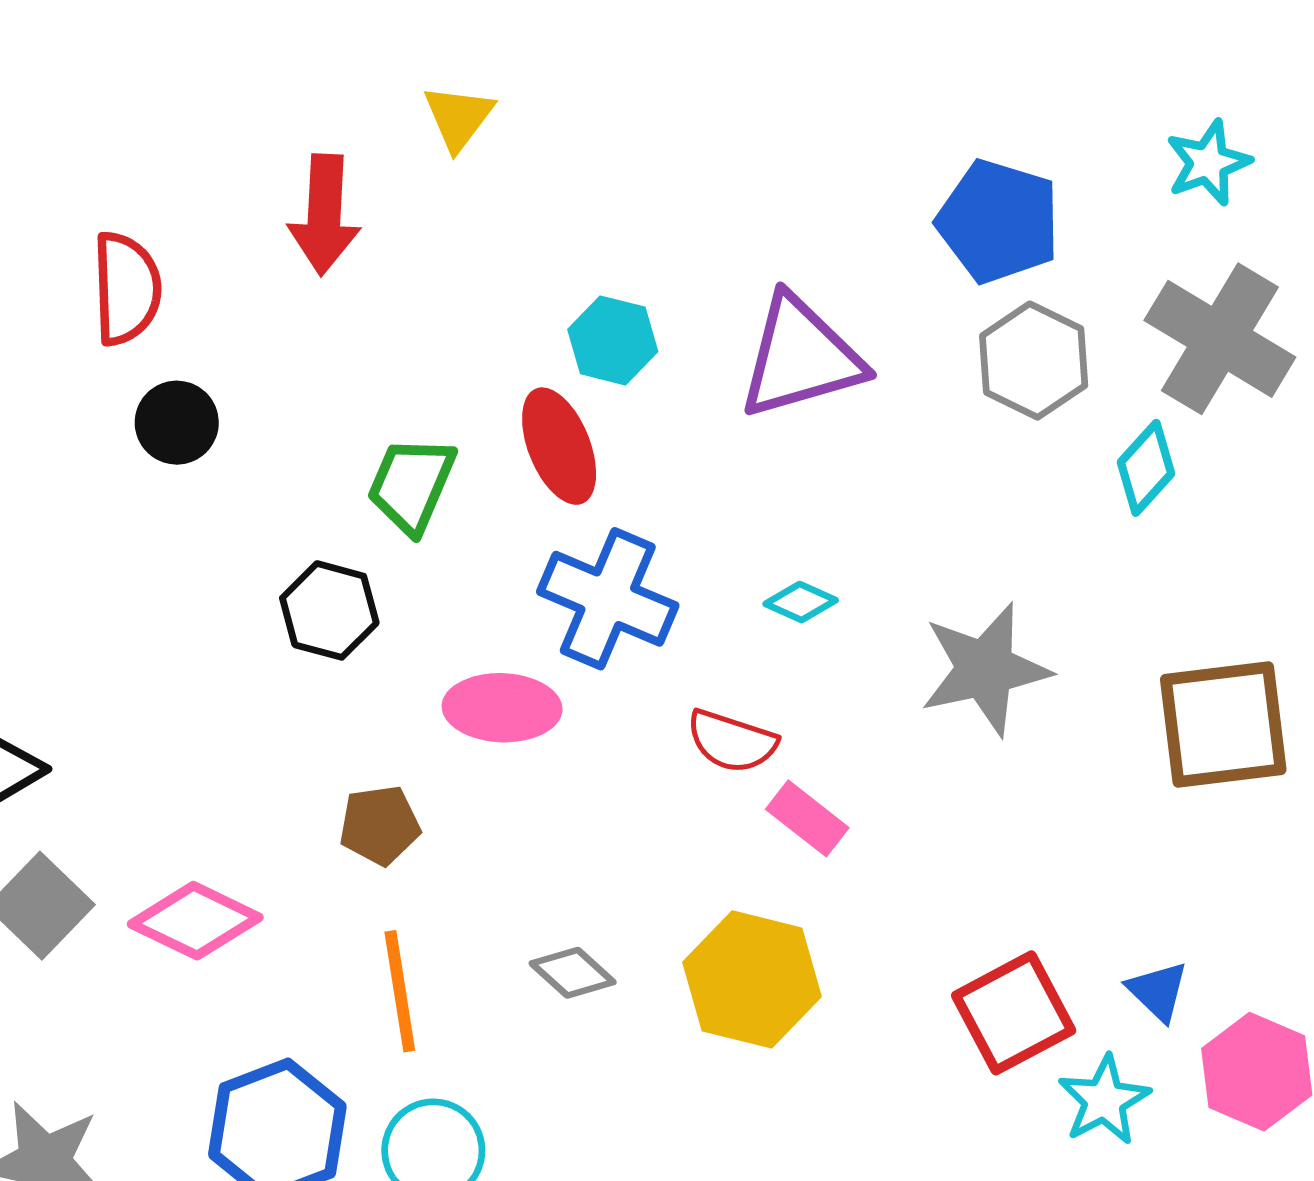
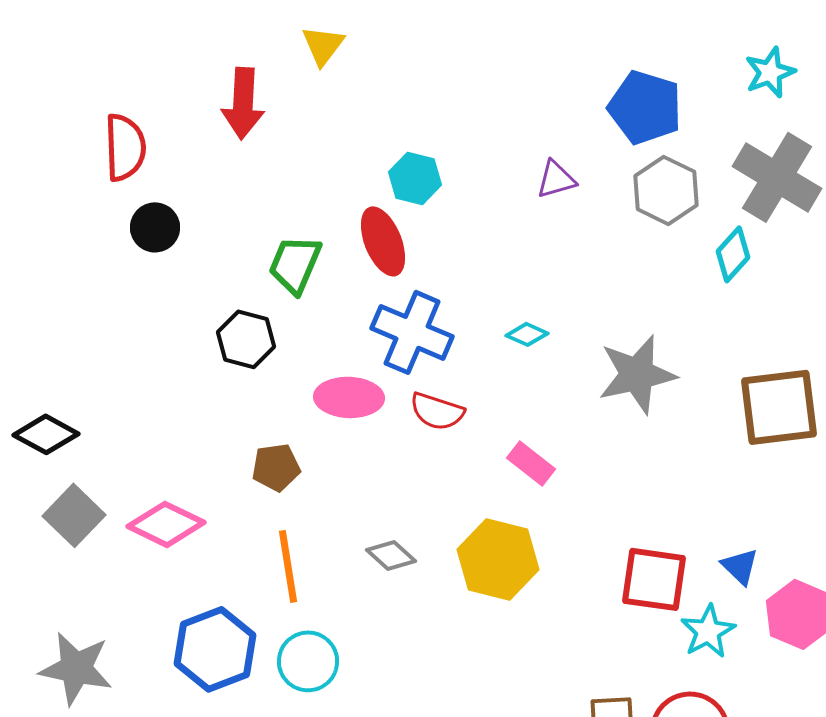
purple triangle: (801, 357) -> (556, 179), moved, size x0.5
red semicircle: (732, 741) -> (437, 411), moved
red square: (1014, 1013) -> (654, 579), turned 36

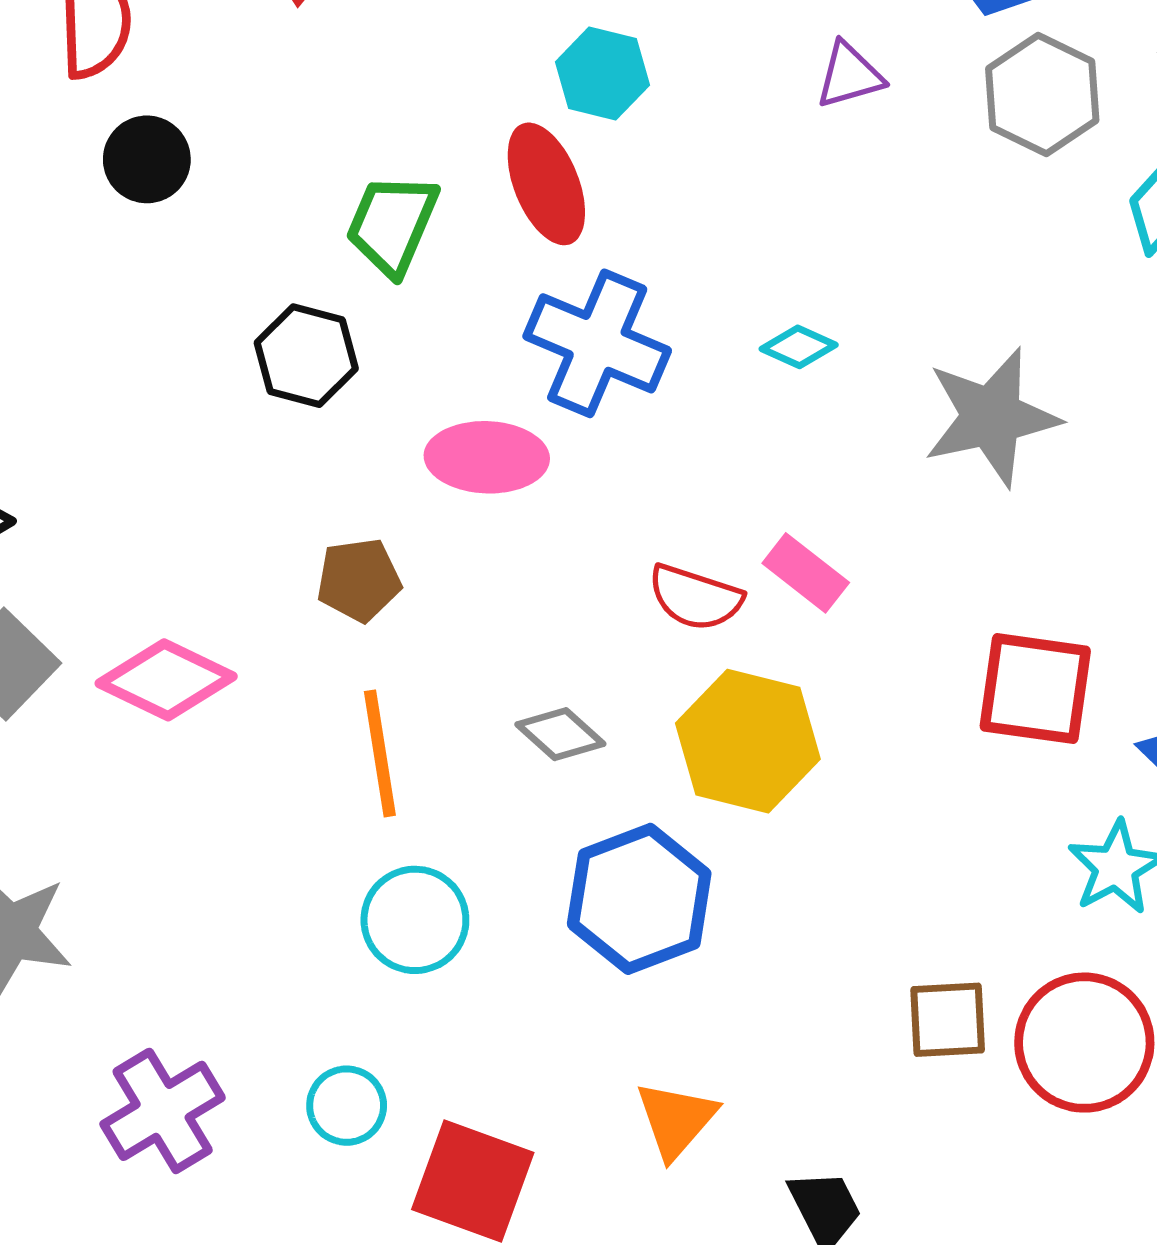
red semicircle: (437, 411) -> (695, 597), moved
red square: (654, 579) -> (1035, 689), moved
blue hexagon: (215, 649) -> (639, 899), moved

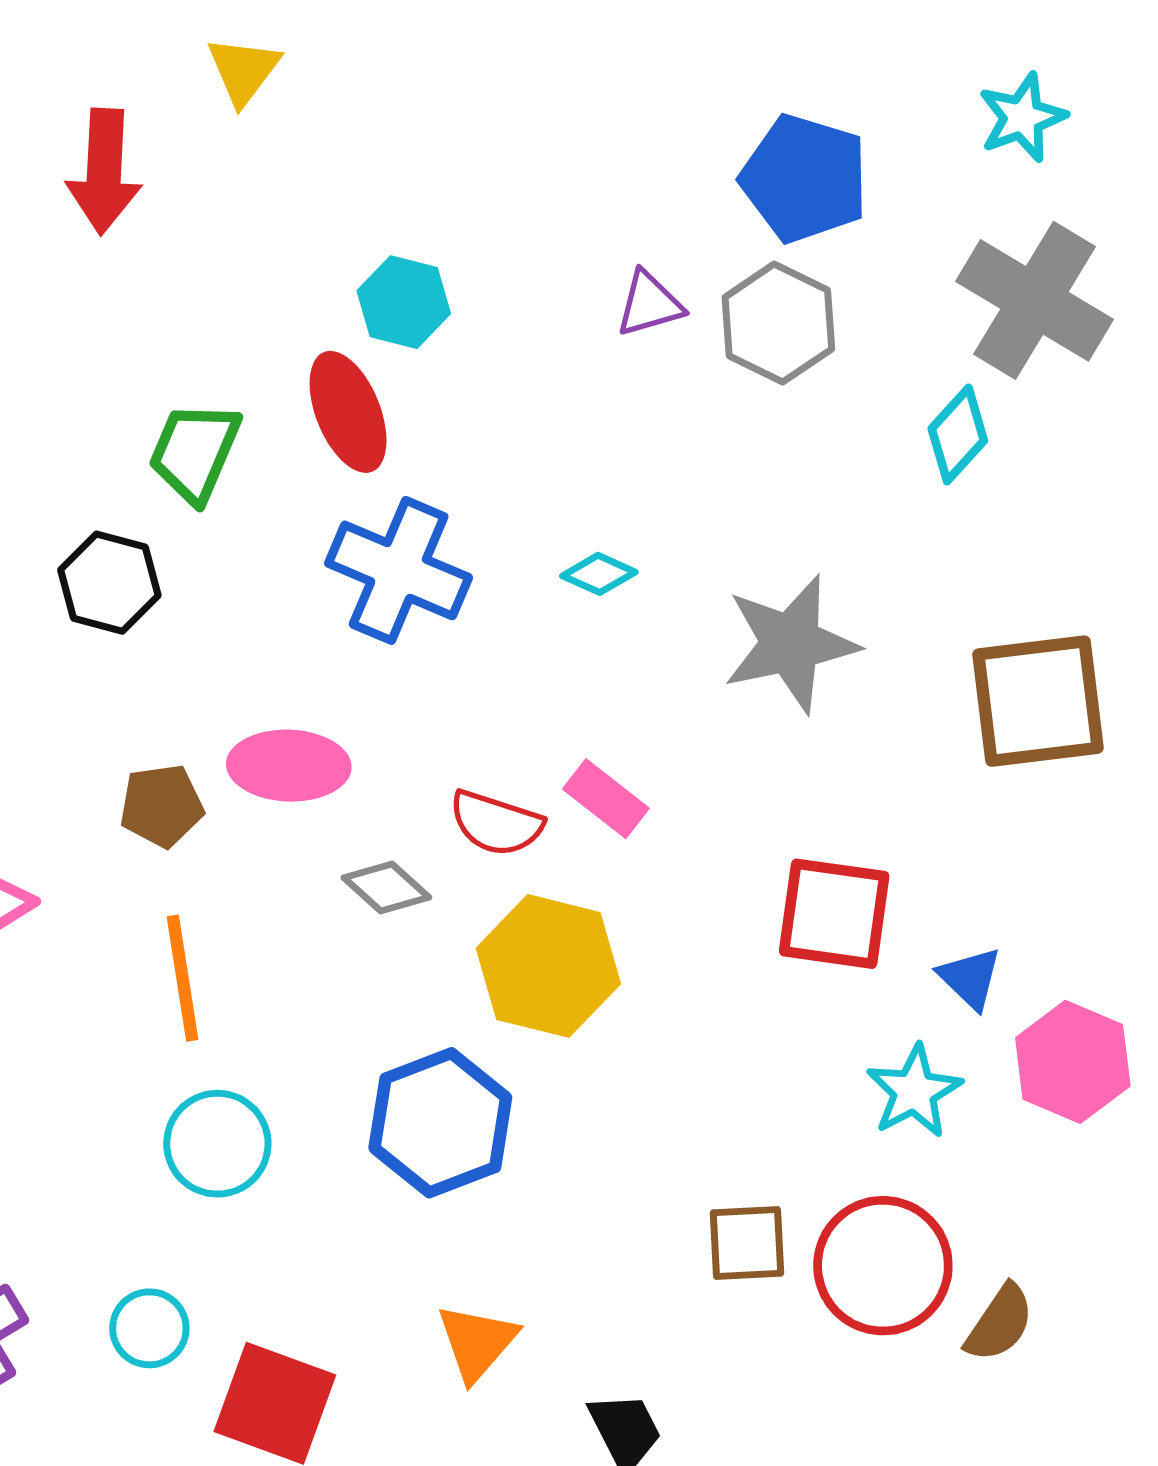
gray hexagon: (1042, 95) -> (778, 323), moved
pink ellipse: (487, 457) -> (289, 766), moved
gray diamond: (560, 734) -> (386, 888), moved

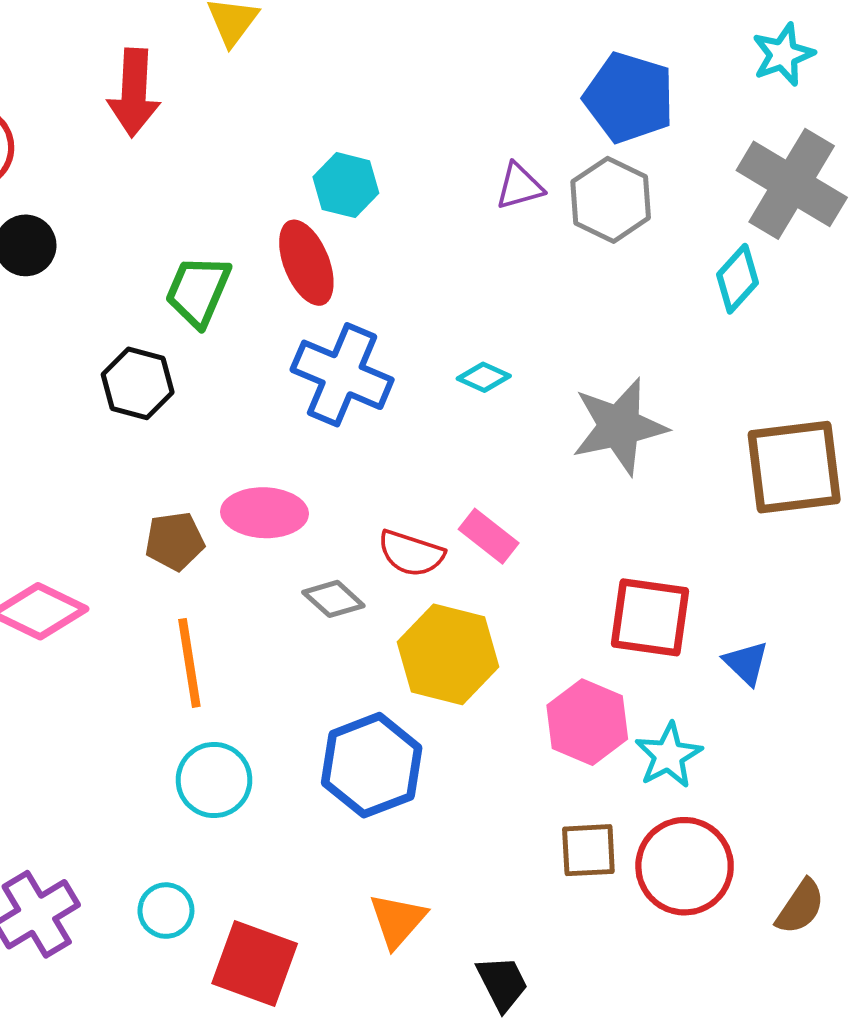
pink hexagon: (1073, 1062) -> (587, 722), moved
cyan star: (914, 1091) -> (669, 755), moved
brown semicircle: (1000, 1323) -> (800, 907), moved

